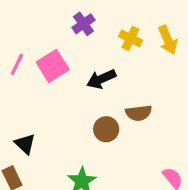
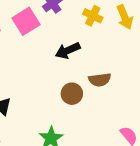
pink square: (53, 66) -> (26, 21), moved

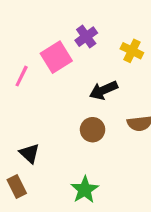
brown circle: (72, 94) -> (93, 130), moved

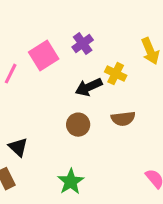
purple cross: (86, 37) -> (83, 44), moved
yellow cross: (132, 51) -> (116, 74), moved

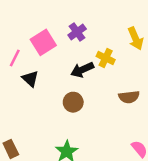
brown semicircle: (123, 119) -> (129, 97), moved
black triangle: (18, 147) -> (30, 79), moved

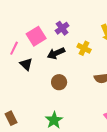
black arrow: (82, 70) -> (56, 53), moved

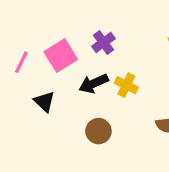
pink line: (14, 48) -> (21, 62), moved
yellow cross: (84, 48) -> (126, 85), moved

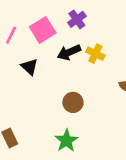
brown circle: (98, 131) -> (73, 102), moved

